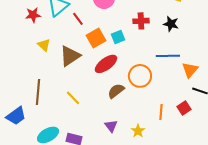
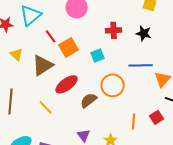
red line: (78, 19) -> (51, 36), moved
cyan square: (118, 37) -> (98, 55), moved
red ellipse: (106, 64) -> (67, 84), moved

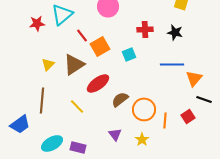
yellow triangle: (17, 54) -> (48, 64), moved, turned 32
orange circle: (113, 85) -> (144, 109), moved

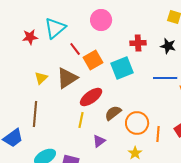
cyan square: (129, 54) -> (122, 68), size x1.6
yellow line: (77, 106) -> (81, 120), moved, turned 56
purple triangle: (115, 134) -> (99, 141), moved, turned 32

